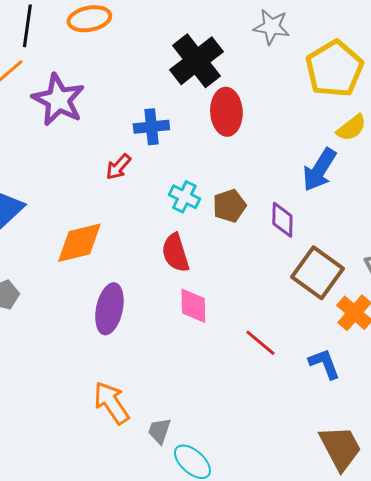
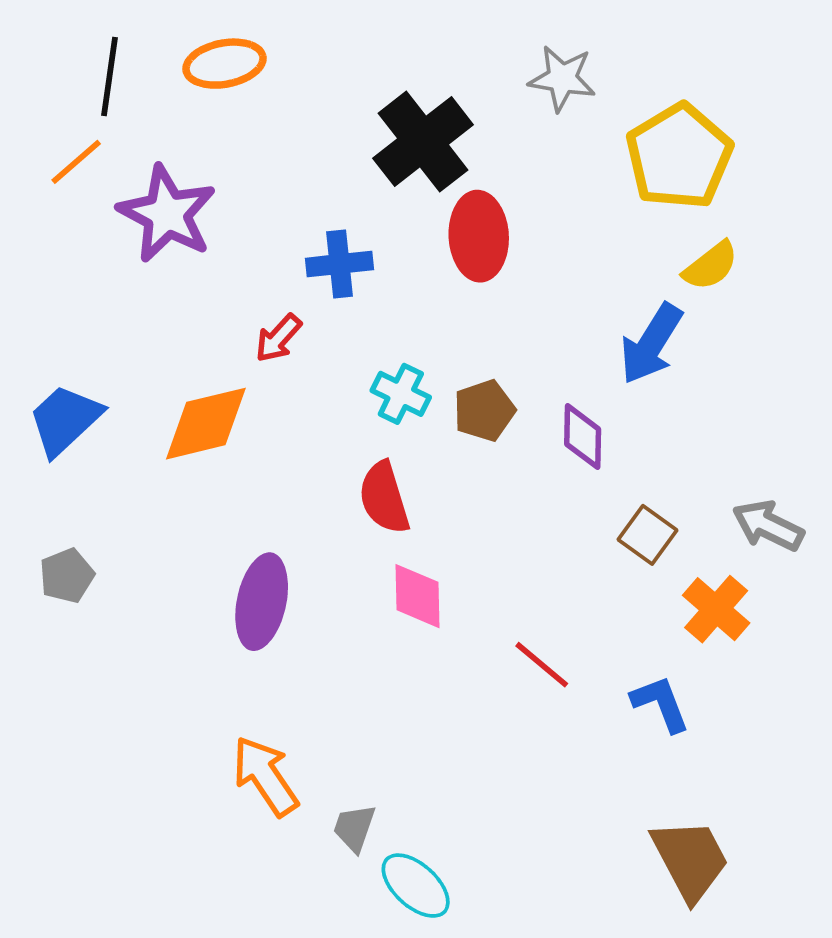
orange diamond: (79, 243) -> (206, 424), moved
brown square: (317, 273) -> (648, 535), size x0.6

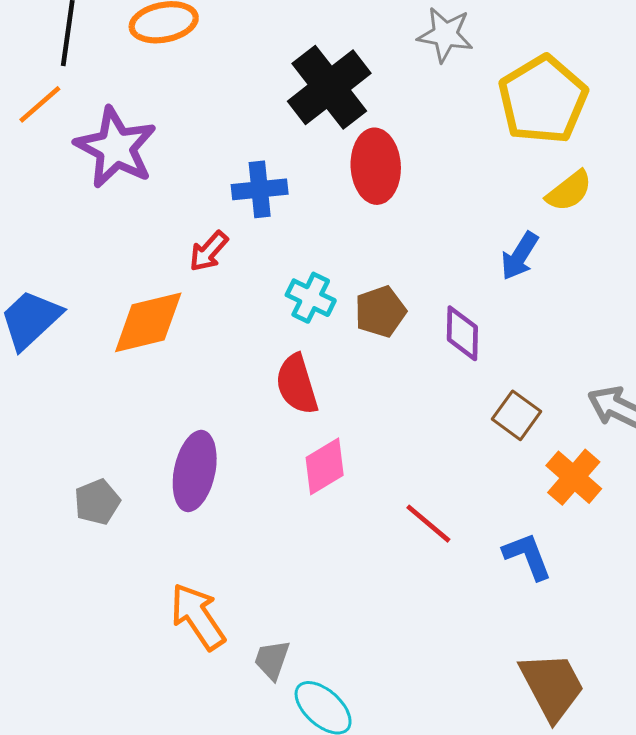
blue arrow: (651, 344) -> (520, 256), size x0.7
gray pentagon: (67, 576) -> (97, 502), moved
pink diamond: (417, 596) -> (325, 466), turned 60

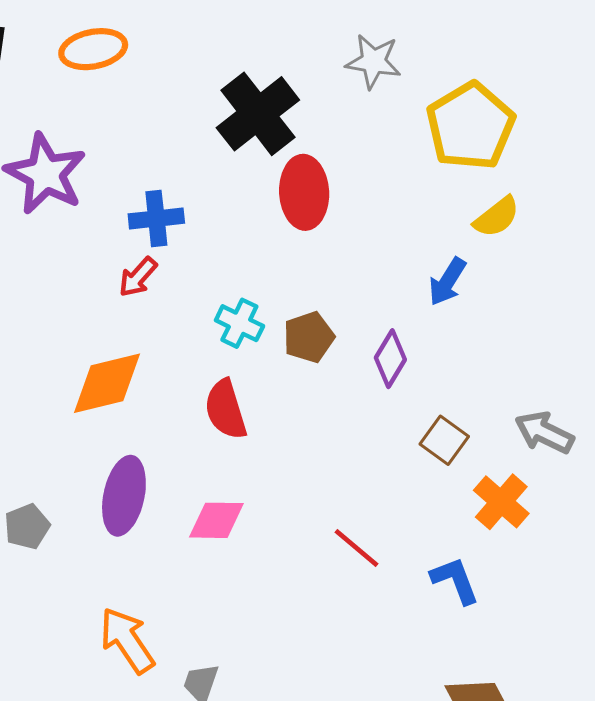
blue cross: (260, 189) -> (156, 219), moved
orange diamond: (148, 322) -> (107, 383), moved
purple diamond: (462, 333) -> (390, 359), turned 30
pink diamond: (325, 466) -> (216, 520), moved, turned 32

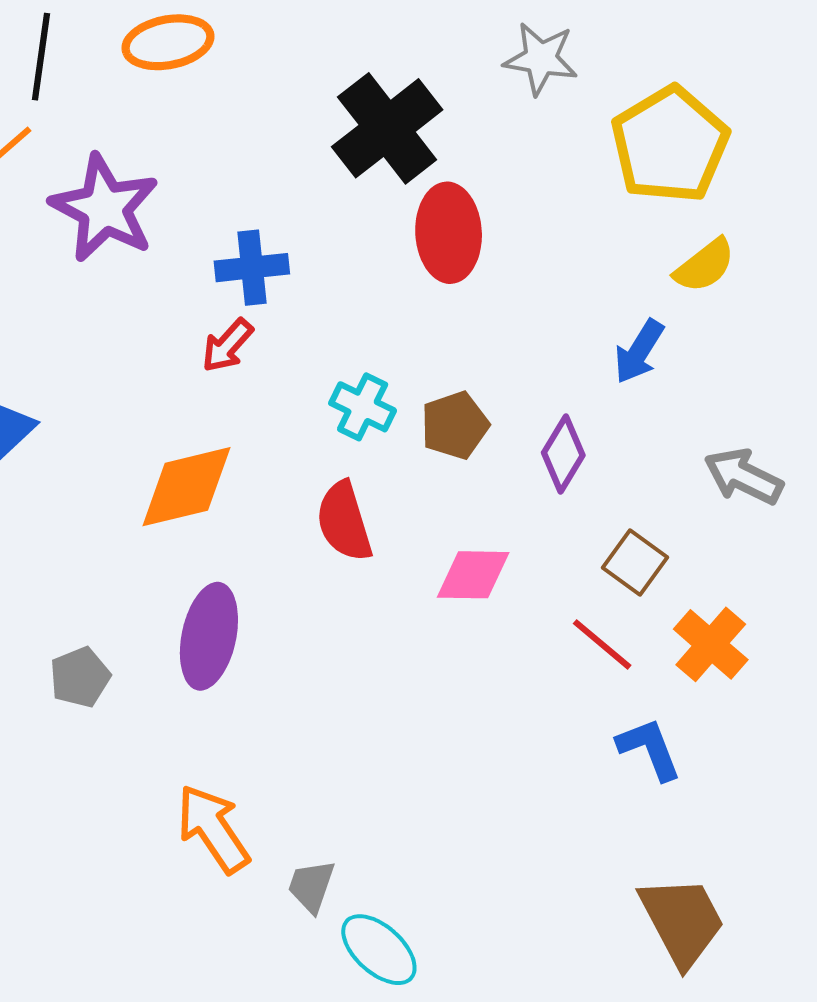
gray arrow: (544, 433) -> (743, 476), moved
pink diamond: (216, 520) -> (473, 575), moved
red line: (356, 548) -> (602, 644), moved

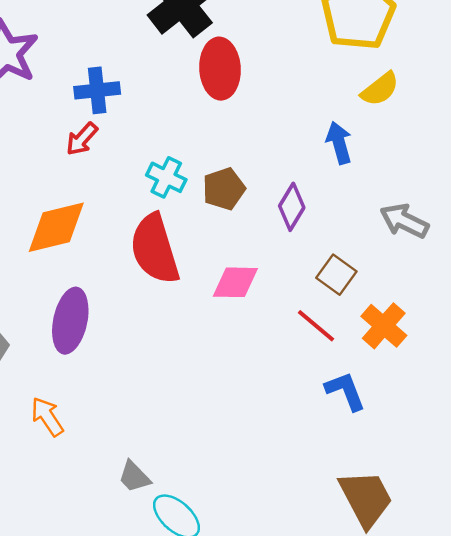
blue arrow: (639, 352) -> (339, 143), turned 132
red semicircle: (344, 522) -> (155, 249), size x1.4
orange arrow: (213, 829) -> (47, 417), moved, size x0.7
gray trapezoid: (311, 886) -> (134, 477), turned -63

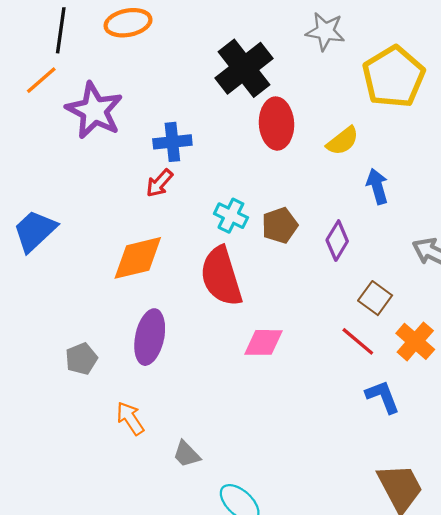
yellow semicircle: (380, 89) -> (343, 141), moved
pink diamond: (235, 282) -> (263, 342), moved
gray trapezoid: (134, 477) -> (187, 454), moved

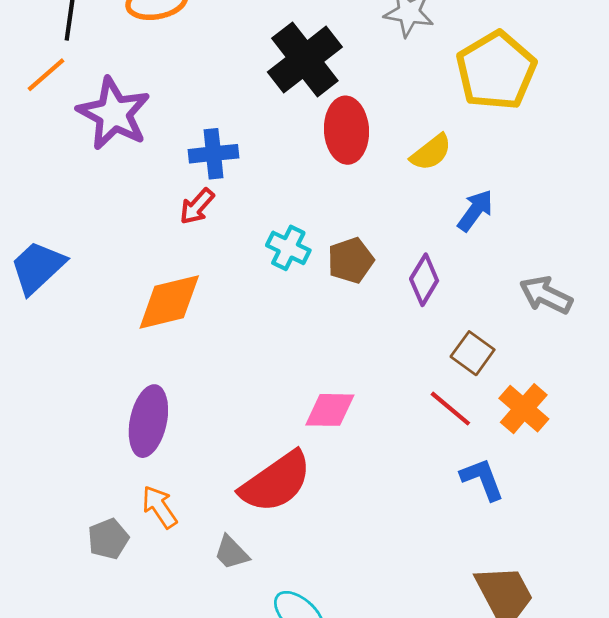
blue arrow: (377, 186) -> (475, 210), turned 52
red semicircle: (221, 276) -> (276, 482), moved, turned -108
purple ellipse: (150, 337) -> (148, 421), moved
gray pentagon: (81, 359) -> (108, 539), moved

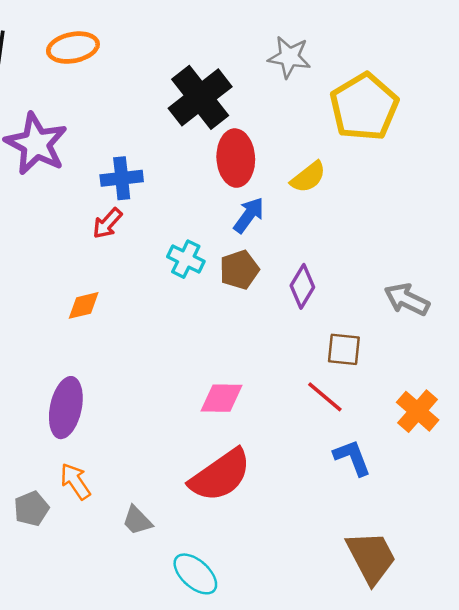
blue arrow: (475, 210) -> (249, 215), moved
orange diamond: (169, 302) -> (84, 305), size x0.6
brown square: (473, 353) -> (344, 349), turned -30
orange cross: (524, 409) -> (418, 411), moved
red semicircle: (276, 482) -> (220, 475), moved

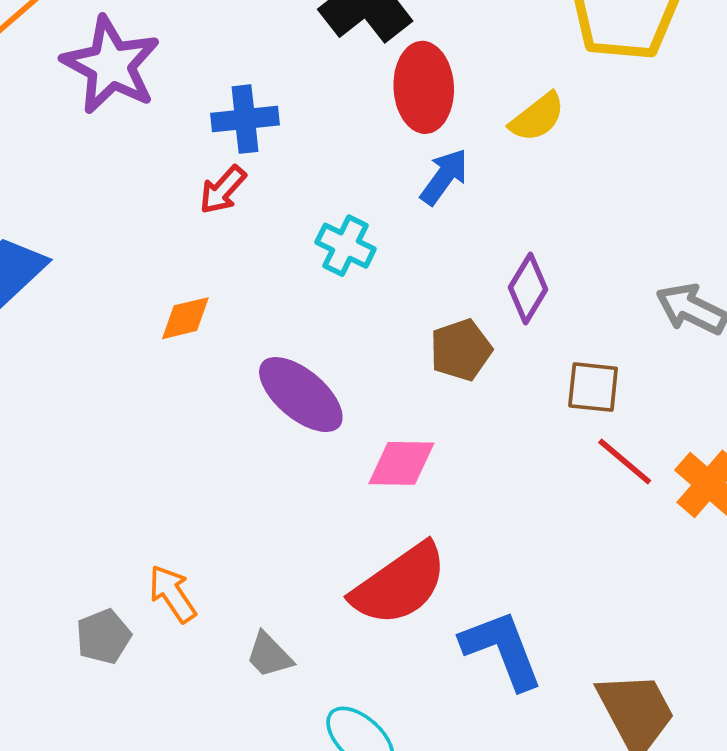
brown pentagon: (239, 270) -> (461, 350), moved
red line: (325, 397) -> (625, 462), moved
purple ellipse: (66, 408) -> (301, 395), moved, turned -62
blue L-shape: (352, 457) -> (502, 650), moved, size x1.4

